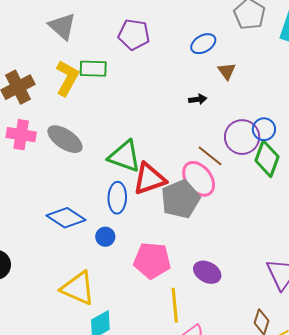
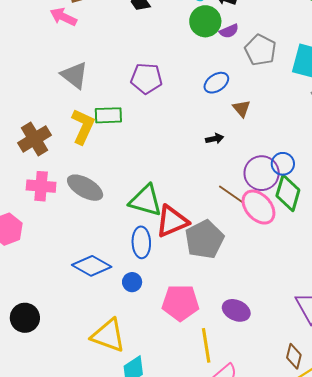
pink ellipse: (199, 179) -> (258, 207), moved

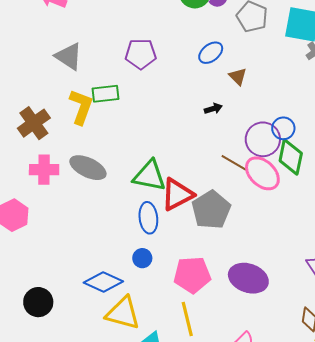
blue diamond: (92, 266) -> (103, 282), moved
purple ellipse: (236, 310) -> (248, 278), size x1.4
yellow line: (206, 345) -> (187, 319), moved

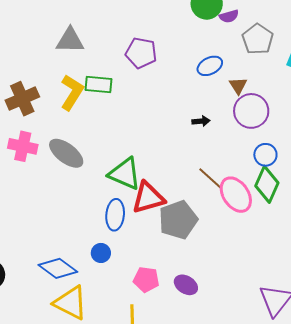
gray triangle: (69, 56) -> (70, 40), turned -44
brown triangle: (238, 76) -> (238, 86), moved
purple circle: (263, 139) -> (251, 111), moved
pink pentagon: (192, 275) -> (146, 279), size x0.7
purple ellipse: (248, 278) -> (186, 285), moved, size x0.6

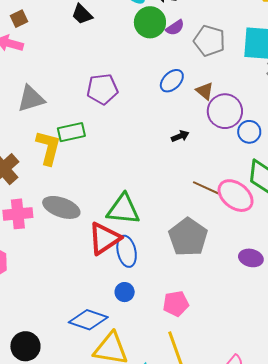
blue circle: (265, 155) -> (249, 132), moved
red triangle: (148, 198) -> (104, 238), moved
purple ellipse: (186, 285) -> (251, 258), moved

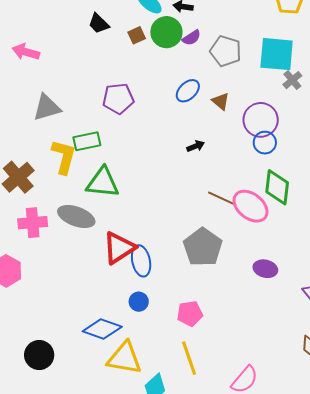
brown square: (19, 19) -> (137, 35), moved
purple circle: (225, 111) -> (261, 120), moved
green triangle: (123, 209) -> (103, 182), moved

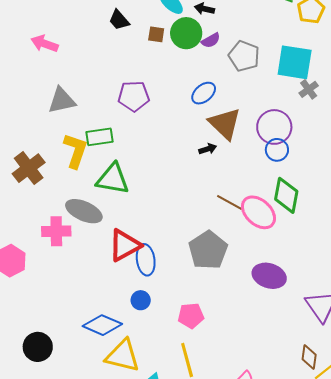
brown square: (137, 35) -> (156, 34), turned 30
brown triangle: (221, 101) -> (225, 124), moved, size x1.8
pink cross: (33, 223) -> (56, 231), moved
purple ellipse: (265, 269) -> (269, 276), size x1.4

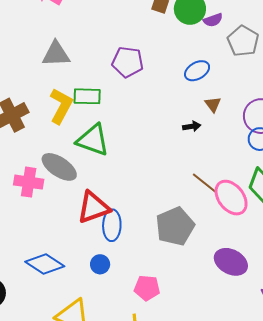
brown triangle: (225, 124) -> (213, 104), size x0.5
blue diamond: (102, 325) -> (45, 264), moved

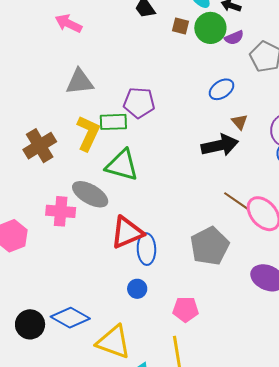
purple pentagon: (128, 62) -> (139, 103), moved
black arrow: (192, 126) -> (220, 145), size x2.0
blue diamond: (45, 264) -> (70, 318), moved

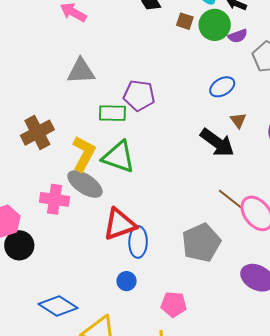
yellow L-shape: (88, 133) -> (84, 154), moved
black arrow: (220, 145) -> (217, 143), turned 45
black circle: (30, 324) -> (19, 245), moved

